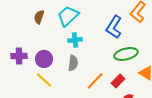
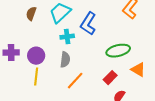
blue L-shape: (114, 27) -> (88, 24), moved
yellow line: (44, 80) -> (36, 77), turned 54
orange line: (95, 81) -> (75, 81), moved

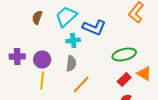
blue L-shape: (88, 24) -> (94, 27), turned -100
red rectangle: (110, 78) -> (124, 79), moved

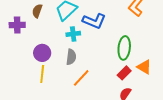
green ellipse: (124, 54) -> (124, 48), turned -70
purple cross: (17, 56) -> (17, 25), moved

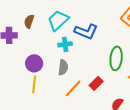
red rectangle: (124, 73) -> (96, 83), moved

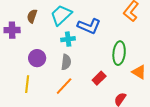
yellow line: (34, 84) -> (27, 84), moved
orange line: (73, 88) -> (64, 86), moved

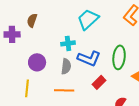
cyan trapezoid: (61, 15) -> (88, 19), moved
blue L-shape: (89, 26) -> (89, 58), moved
orange line: (64, 86) -> (64, 90), turned 48

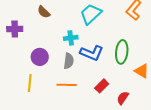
brown semicircle: (32, 20) -> (44, 12), moved, turned -64
red rectangle: (99, 82) -> (102, 86), moved

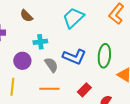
cyan cross: (71, 38) -> (40, 42), moved
gray semicircle: (69, 61) -> (51, 65), turned -42

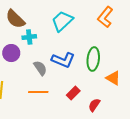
brown semicircle: (26, 16) -> (15, 19), size x1.5
cyan cross: (40, 42) -> (29, 37), moved
purple circle: (22, 61) -> (11, 53), moved

